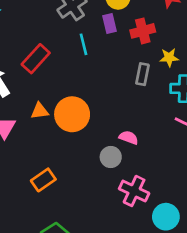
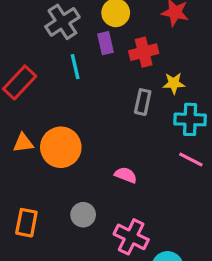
gray circle: (111, 157) -> (83, 215), moved
orange rectangle: (43, 180) -> (26, 223), turned -45

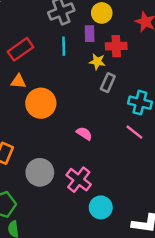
yellow star: (174, 83) -> (97, 62), moved
orange triangle: (23, 143) -> (18, 81), moved
gray circle: (83, 215) -> (40, 172), moved, size x1.5

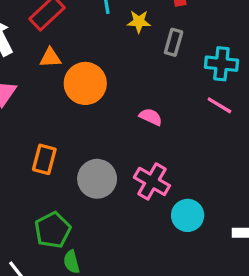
yellow star: (97, 62) -> (139, 22), moved

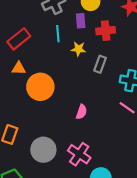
pink semicircle: (151, 117) -> (81, 112), turned 80

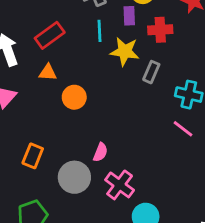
yellow star: (78, 49) -> (125, 51), size x1.5
orange circle: (40, 87) -> (74, 97), size x0.7
pink semicircle: (81, 112) -> (100, 152), moved

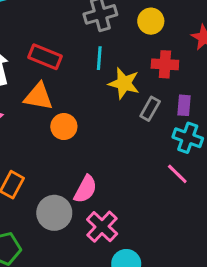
purple rectangle: (129, 16) -> (184, 105), moved
red rectangle: (50, 35) -> (45, 57), turned 52
orange triangle: (48, 72) -> (38, 97), size x1.5
pink semicircle: (100, 152) -> (85, 189), size x1.4

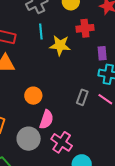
gray rectangle: (150, 109) -> (82, 97), moved
orange circle: (64, 127) -> (33, 96), moved

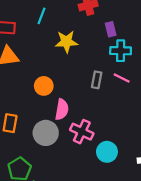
cyan line: (41, 32) -> (41, 16), turned 35
yellow star: (60, 45) -> (66, 42), moved

